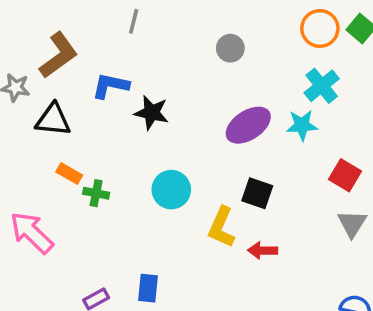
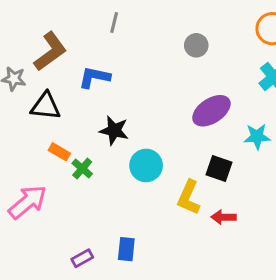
black star: (152, 113) -> (114, 130), moved
cyan star: (302, 125) -> (257, 137), moved
green cross: (96, 193) -> (82, 169), turned 30
pink arrow: (32, 233) -> (27, 202), turned 96

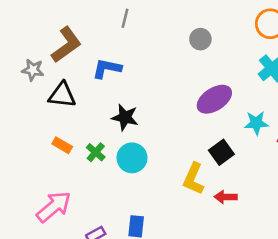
orange rectangle: (59, 152) -> (62, 145), moved
cyan circle: (146, 165) -> (132, 158), moved
black square: (219, 169) -> (221, 152), turned 35
pink arrow: (27, 202) -> (54, 207), moved

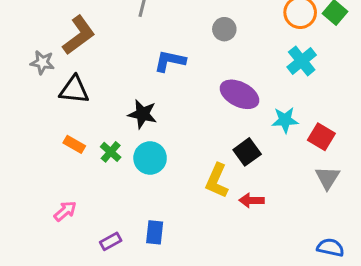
blue L-shape: (107, 68) -> (170, 61), moved
purple ellipse: (214, 99) -> (239, 94), turned 60
pink arrow: (54, 207) -> (65, 211), size x0.6

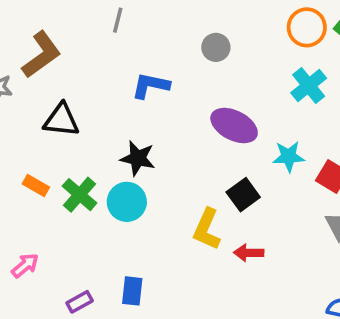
black triangle: (74, 90) -> (61, 120), moved
black star: (142, 114) -> (138, 158), moved
green cross: (111, 152) -> (80, 195), size x1.4

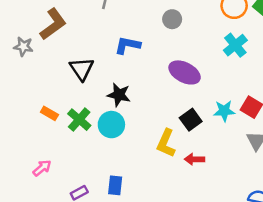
black triangle: (61, 120) -> (82, 69), moved, turned 50
cyan star: (289, 156) -> (224, 111), moved

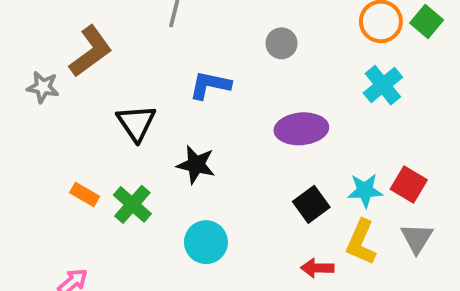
purple ellipse: (185, 72) -> (301, 129), turned -32
cyan circle: (111, 125) -> (206, 242), moved
yellow L-shape: (166, 143) -> (361, 242), moved

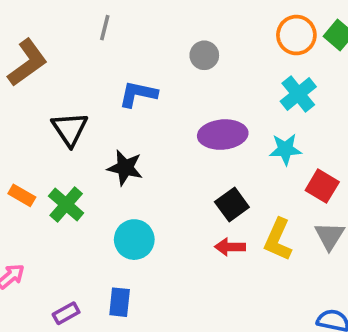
cyan star: (365, 190) -> (285, 149), moved
red arrow: (317, 268) -> (230, 247), moved

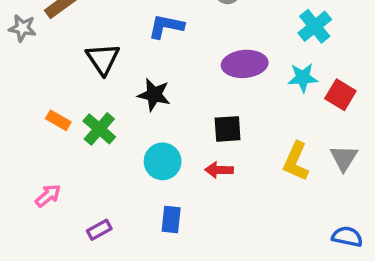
red square: (322, 186) -> (340, 95), moved
black square: (232, 205) -> (228, 129), moved, turned 32
red arrow: (230, 247) -> (219, 170), moved
blue rectangle: (120, 302) -> (171, 220), moved

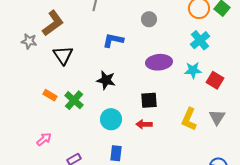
black triangle: (103, 59) -> (63, 55), moved

